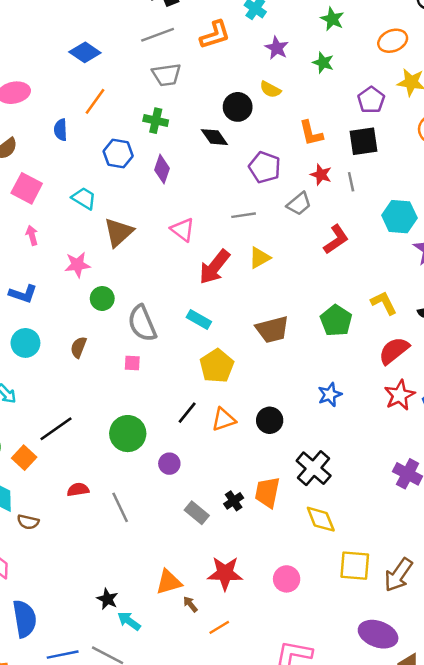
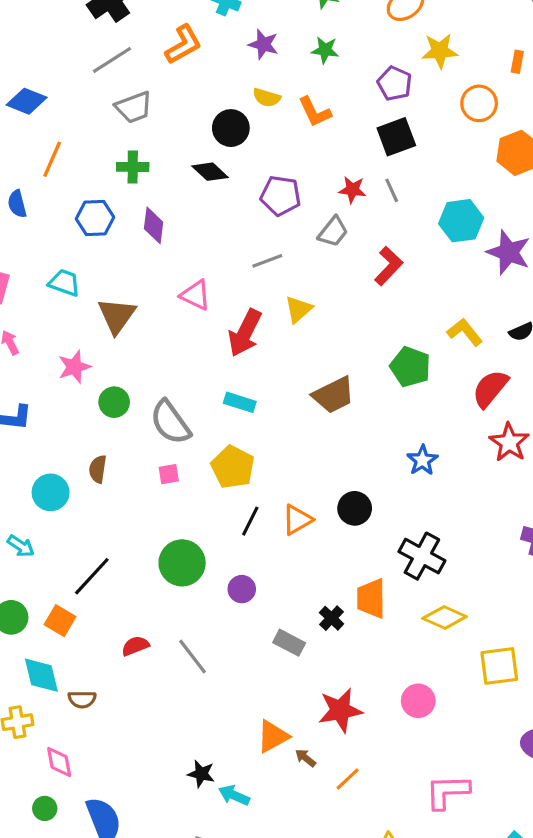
orange L-shape: (311, 133) -> (315, 112), moved
cyan circle: (25, 343) -> (51, 492), moved
yellow pentagon: (217, 366) -> (233, 467), moved
yellow diamond: (321, 519) -> (445, 618), turned -32

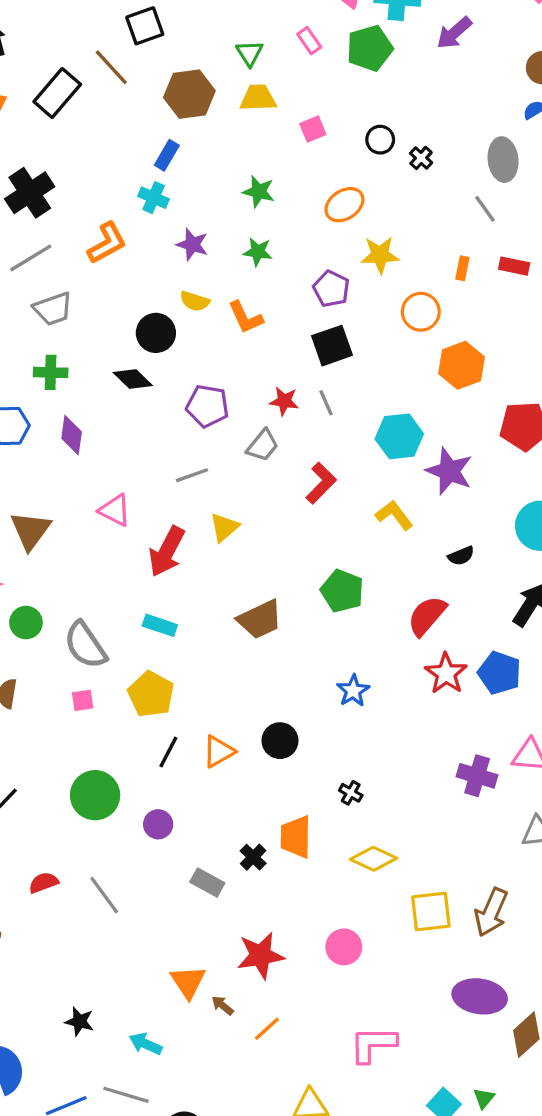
yellow L-shape: (465, 332) -> (394, 515), moved
black cross: (422, 556) -> (351, 793), size x0.5
orange triangle: (273, 736) -> (188, 982), turned -36
black star: (201, 774) -> (79, 1022), moved

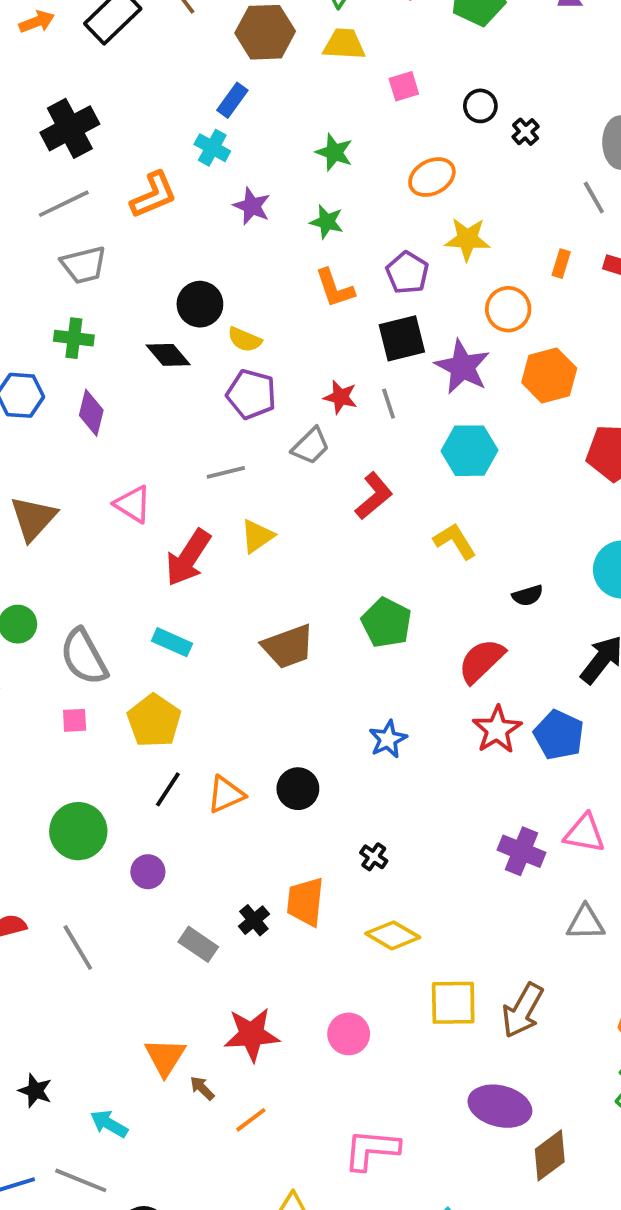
yellow semicircle: (195, 301) -> (245, 340), moved
orange L-shape: (246, 317) -> (335, 288), moved
purple star: (449, 471) -> (462, 367), moved

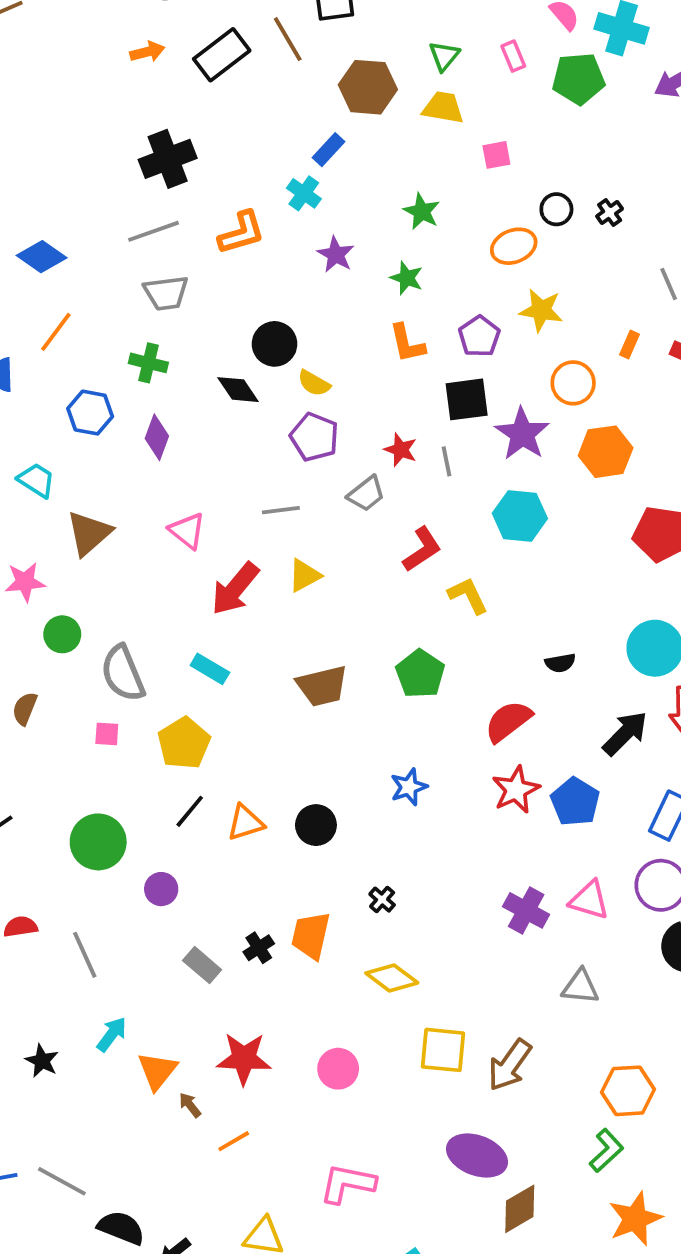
black circle: (480, 106) -> (556, 209), moved
yellow L-shape: (455, 541) -> (468, 595), moved
black star: (35, 1091) -> (42, 1061), moved
cyan arrow: (109, 1124) -> (112, 1034), moved, turned 90

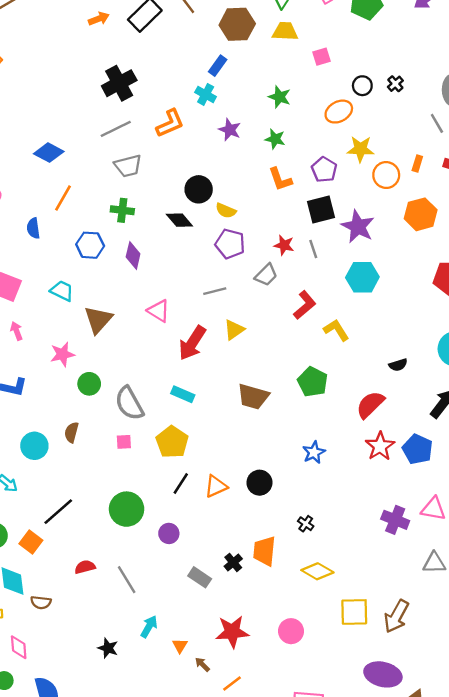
orange circle: (573, 383) -> (386, 175), moved
orange hexagon: (606, 452) -> (421, 214), moved
brown trapezoid: (322, 686) -> (253, 397), turned 36
orange triangle: (157, 1071) -> (180, 646), size x0.6

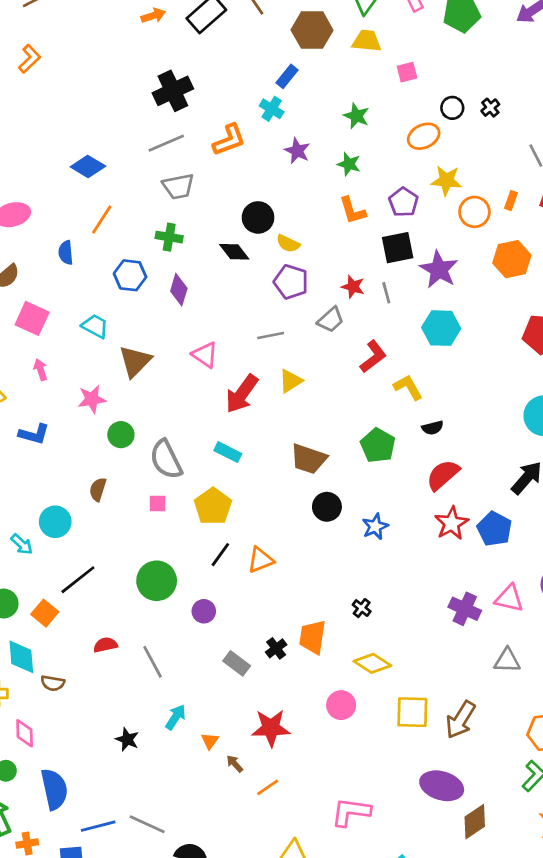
black semicircle: (398, 365) -> (433, 428), moved
cyan circle: (34, 446) -> (55, 522), moved
black circle: (259, 483) -> (327, 507), moved
pink circle: (291, 631) -> (341, 705), moved

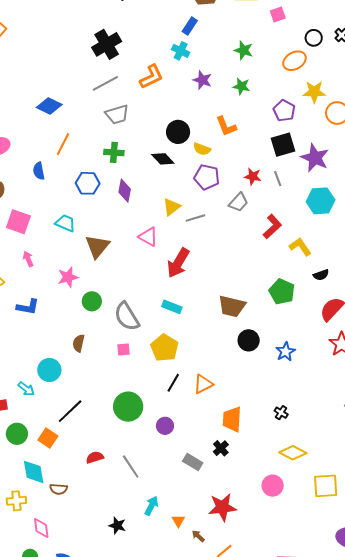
orange L-shape: (352, 211) -> (226, 126), moved
yellow triangle: (291, 381) -> (172, 207), moved
orange trapezoid: (313, 637) -> (232, 419), moved

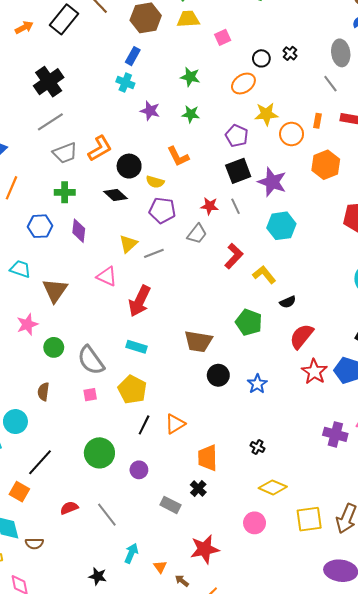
orange L-shape: (151, 77) -> (100, 148), moved

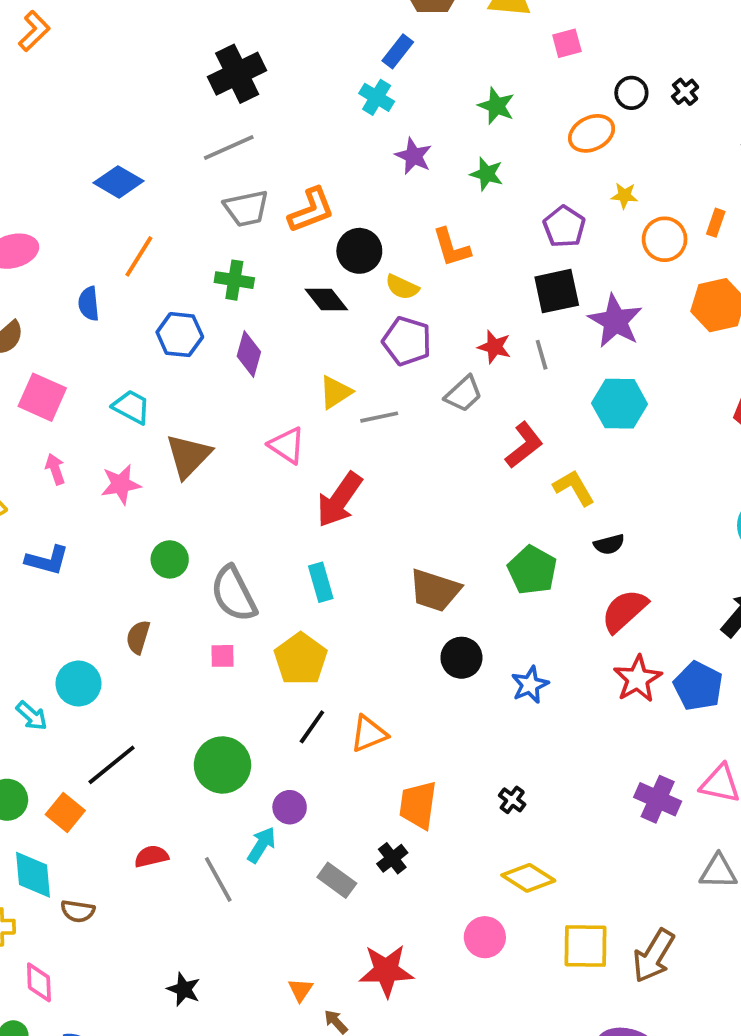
yellow star: (266, 114) -> (624, 196), size x0.6
pink star: (27, 324) -> (121, 484), moved
cyan rectangle: (137, 347) -> (321, 582), turned 48
cyan arrow: (131, 553) -> (261, 845), moved

